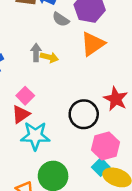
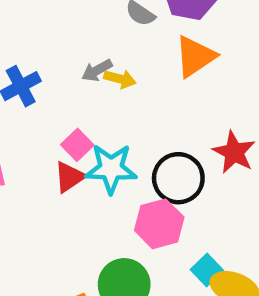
gray arrow: (36, 53) -> (97, 70), turned -120
cyan star: (35, 136) -> (111, 169), moved
pink hexagon: (105, 146) -> (159, 224), moved

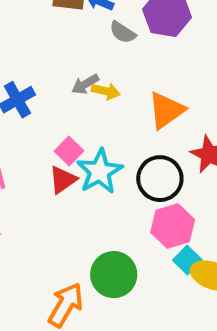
orange triangle: (195, 56) -> (166, 110), moved
cyan star: (111, 169) -> (100, 171), turned -30
pink hexagon: (159, 224) -> (173, 226), moved

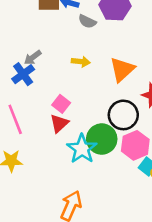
gray arrow: (85, 84) -> (33, 57), moved
cyan star: (100, 171) -> (82, 149), moved
green circle: (114, 275) -> (102, 139), moved

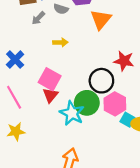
gray arrow: (33, 57) -> (38, 18), moved
orange triangle: (122, 69) -> (101, 19), moved
pink square: (61, 104) -> (50, 79), size x1.5

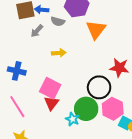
blue cross: (15, 60) -> (17, 71), turned -30
cyan star: (72, 113) -> (72, 119), size x0.6

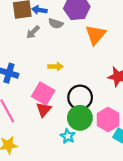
yellow arrow: (59, 53) -> (56, 66), moved
black circle: (99, 87) -> (80, 97), moved
cyan star: (72, 119) -> (68, 136), moved

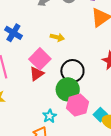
pink hexagon: (108, 119) -> (77, 105), moved
cyan star: (68, 136) -> (50, 116), moved

